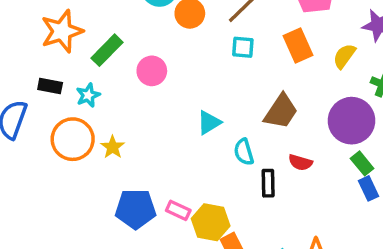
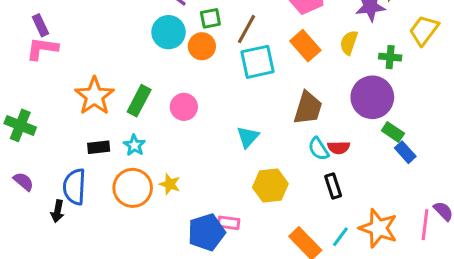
cyan square: (243, 47) -> (257, 62), size x1.6
cyan semicircle: (244, 152) -> (318, 149), moved
black rectangle: (268, 183) -> (333, 186), moved
pink rectangle: (178, 210) -> (229, 223), moved
yellow hexagon: (211, 222) -> (270, 186), moved

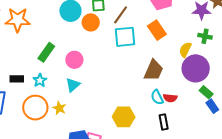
yellow semicircle: (349, 43) -> (185, 50), moved
green cross: (390, 57) -> (205, 36), moved
orange star: (94, 96) -> (18, 20), moved, turned 30
cyan triangle: (248, 137) -> (73, 85), moved

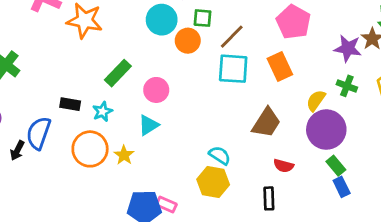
cyan semicircle: (157, 97) -> (220, 155), moved, turned 140

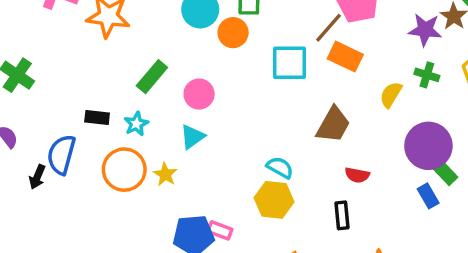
brown line: (232, 37) -> (328, 28), moved
orange rectangle: (280, 67) -> (345, 57), turned -36
purple circle: (326, 130) -> (428, 146), moved
green rectangle: (336, 166) -> (445, 173), moved

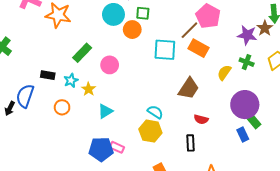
cyan triangle: (192, 137) -> (105, 111), moved
orange circle: (124, 170) -> (62, 107), size x0.6
yellow star: (165, 174) -> (89, 89), moved

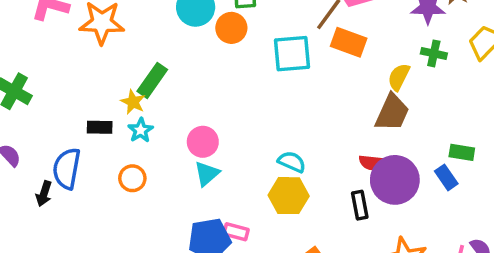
pink circle: (110, 65) -> (203, 142), moved
brown trapezoid: (189, 88) -> (392, 113), moved
yellow star: (89, 89) -> (133, 102), moved
purple circle: (245, 105) -> (395, 180), moved
green rectangle: (254, 121) -> (462, 152), turned -32

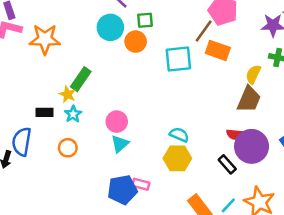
black rectangle: (360, 205) -> (227, 164), turned -30

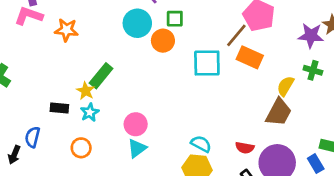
orange star: (45, 39) -> (66, 30), size x0.7
red semicircle: (235, 134) -> (245, 148), moved
blue semicircle: (22, 142) -> (32, 137), size x0.7

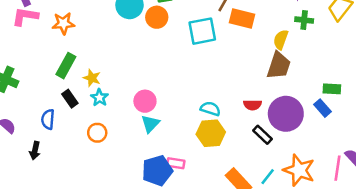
green rectangle: (101, 76) -> (66, 66), moved
black rectangle: (59, 108) -> (70, 99), turned 60
blue semicircle: (32, 137) -> (48, 119), moved

